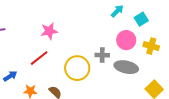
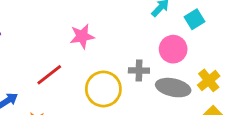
pink star: (49, 31) -> (82, 36), moved
yellow cross: (151, 46) -> (209, 80), moved, turned 35

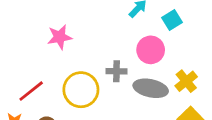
red line: (49, 75) -> (31, 91), moved

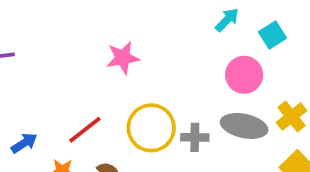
gray cross: (116, 71) -> (195, 137), moved

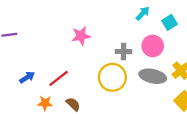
yellow circle: (151, 128) -> (112, 77), moved
gray cross: (195, 137) -> (124, 52), moved
blue arrow: (24, 143) -> (27, 77), moved

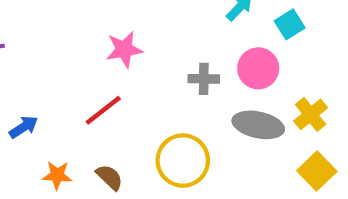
yellow circle: (112, 77) -> (183, 161), moved
red line: (59, 78) -> (103, 110), moved

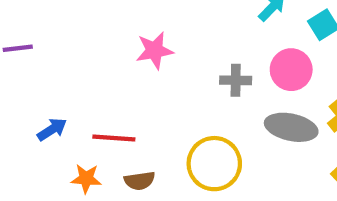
red line: (103, 110) -> (114, 138), moved, turned 42
brown semicircle: (110, 177) -> (140, 181), turned 128

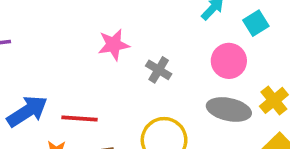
gray cross: (236, 80) -> (159, 70), moved, turned 30
blue arrow: (52, 129) -> (27, 111), size x1.6

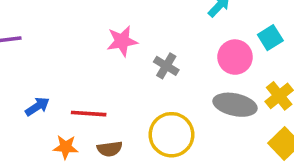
cyan square: (256, 23) -> (270, 38), moved
blue arrow: (27, 111) -> (37, 106), size x0.6

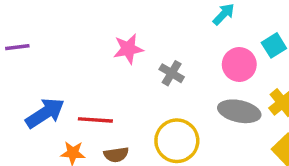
blue arrow: (37, 106) -> (45, 113), size x1.6

